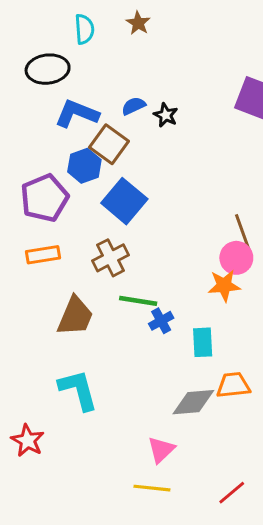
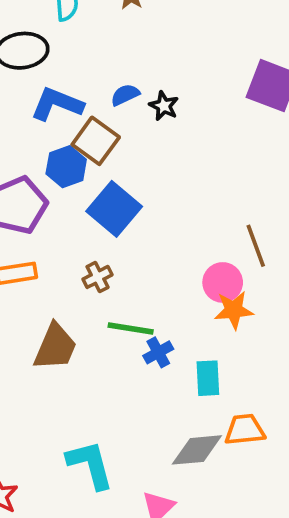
brown cross: (111, 258) -> (98, 277), size x0.7
pink circle: (236, 258) -> (223, 282), moved
cyan L-shape: (78, 390) -> (90, 465), moved

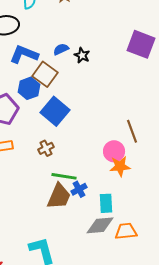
brown trapezoid: (55, 347) -> (59, 196), moved
gray diamond: (197, 450) -> (100, 225), moved

